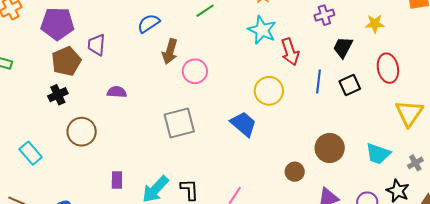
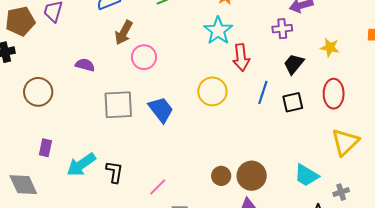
purple semicircle: (117, 92) -> (85, 65), moved
blue trapezoid: (243, 124) -> (161, 110), moved
brown circle: (82, 132) -> (38, 92), moved
brown circle: (330, 148) -> (252, 176), moved

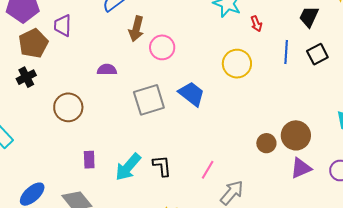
red arrow: (241, 58) -> (256, 24), size x0.6

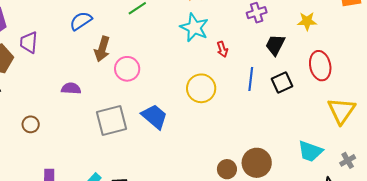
brown circle: (68, 107) -> (31, 124), size x0.6

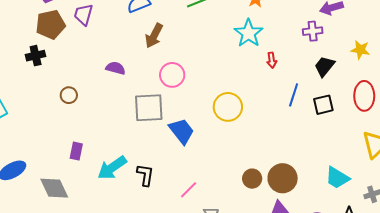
pink circle: (127, 69) -> (172, 75), moved
yellow circle: (201, 88) -> (228, 107), moved
blue trapezoid: (154, 117) -> (182, 131), moved

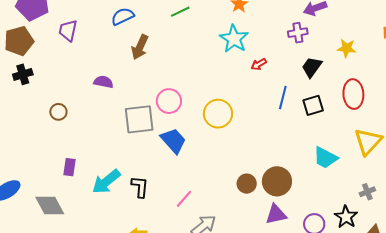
brown pentagon: (51, 25) -> (19, 41), moved
red arrow: (272, 60) -> (259, 64), turned 70
pink circle: (172, 75) -> (169, 101), moved
cyan trapezoid: (337, 178) -> (325, 158), moved

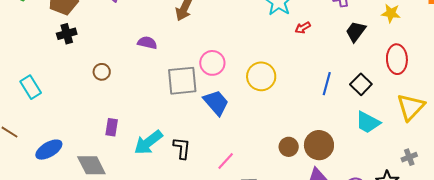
blue line: (283, 98) -> (327, 84), moved
black square: (313, 105) -> (361, 84), moved, turned -30

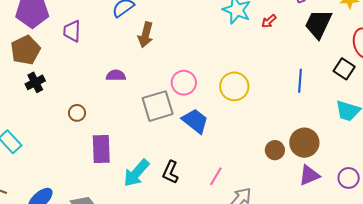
red arrow: (303, 28) -> (269, 21), moved
black trapezoid: (356, 31) -> (318, 24), size x1.4
black square: (361, 84) -> (344, 69), moved
purple rectangle: (112, 127) -> (101, 149), moved, size x1.6
black L-shape: (182, 148) -> (170, 172), turned -150

